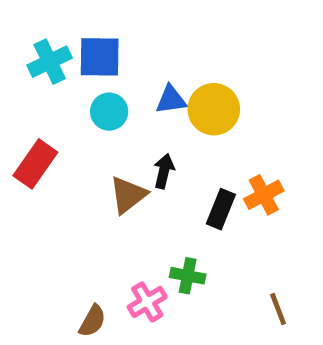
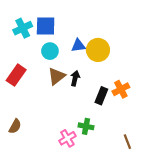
brown triangle: (128, 195) -> (57, 76), moved
brown semicircle: (92, 321) -> (15, 126), moved

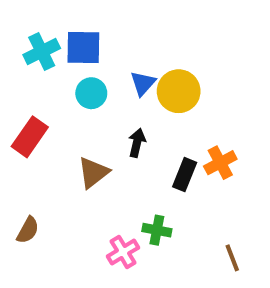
blue triangle: (78, 46) -> (143, 83), turned -40
brown triangle: (57, 76) -> (93, 173), moved

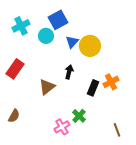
blue square: (83, 48) -> (58, 20), moved, turned -30
cyan circle: (91, 93) -> (46, 36), moved
green cross: (157, 230) -> (79, 116), turned 32

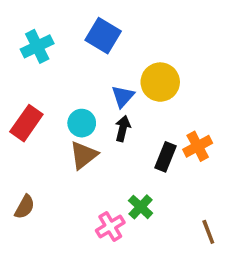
blue square: (58, 20) -> (103, 36), turned -30
cyan circle: (46, 36) -> (82, 123), moved
blue triangle: (72, 42) -> (123, 96), moved

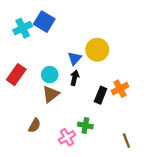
blue square: (103, 36) -> (44, 22), moved
brown semicircle: (25, 207) -> (35, 125), moved
green cross: (141, 207) -> (85, 125), turned -32

